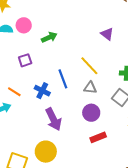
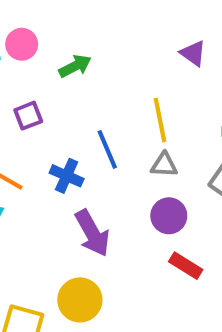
yellow line: (89, 66) -> (160, 120), turned 35
red rectangle: (98, 137) -> (186, 266), turned 56

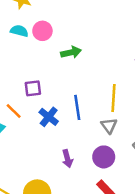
purple square: (28, 116) -> (33, 88), moved
gray triangle: (164, 165) -> (109, 126), turned 36
purple arrow: (92, 233) -> (67, 159), moved, size x0.6

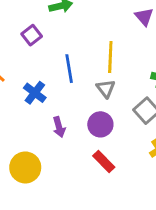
purple square: (33, 88) -> (32, 35), moved, turned -30
blue cross: (49, 117) -> (35, 93), moved

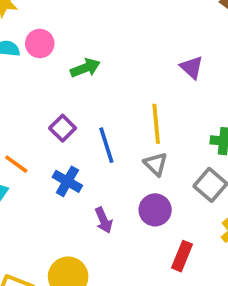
purple square: (32, 35) -> (63, 128), moved
red rectangle: (104, 161) -> (182, 256), moved, turned 75

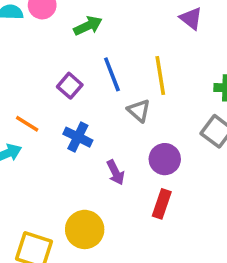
blue line: (106, 145) -> (112, 74), moved
gray triangle: (156, 164) -> (139, 111), moved
red rectangle: (182, 256) -> (162, 204), moved

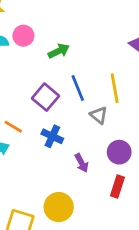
purple square: (70, 86) -> (45, 97), size x1.4

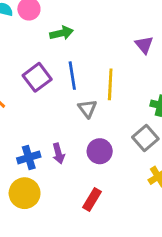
blue cross: (52, 136) -> (29, 157), moved, turned 35
red rectangle: (117, 186) -> (92, 200), moved

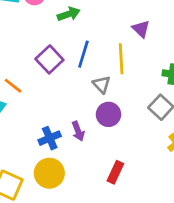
purple triangle: (144, 45) -> (141, 29), moved
blue line: (72, 76) -> (83, 54), turned 32
purple circle: (100, 151) -> (108, 114), moved

